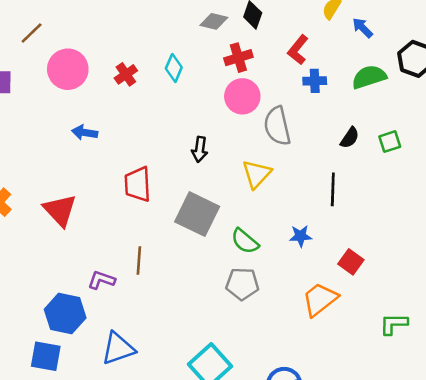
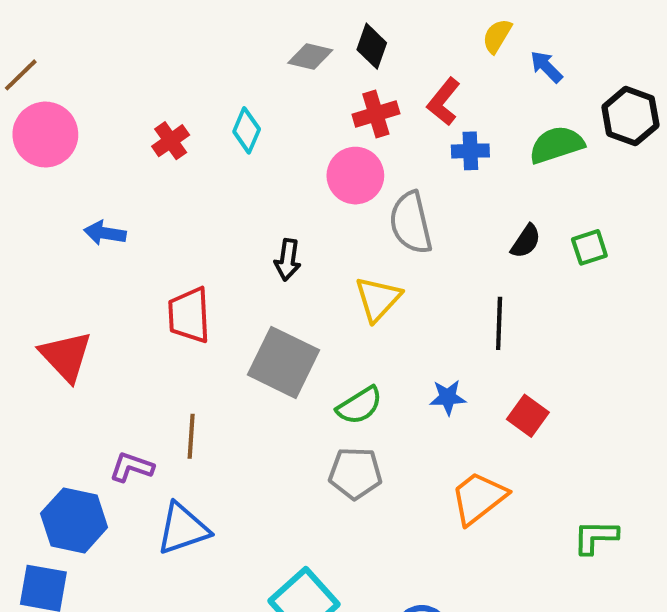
red cross: (238, 58) -> (376, 114), moved
pink circle: (68, 69) -> (45, 135), moved
green semicircle: (245, 241) -> (359, 406), turned -72
red square: (351, 262) -> (528, 416), moved
blue triangle: (118, 348) -> (183, 529), moved

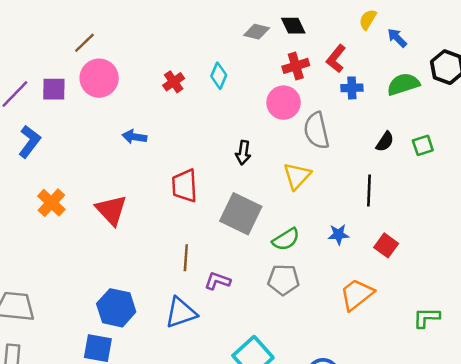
black diamond: (372, 46) -> (293, 26), turned -45
purple L-shape: (132, 467) -> (218, 281), moved

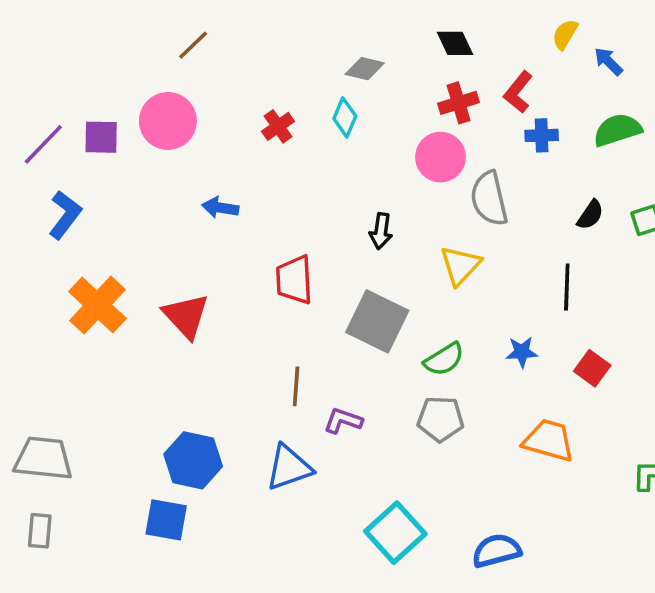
gray diamond: (257, 32) -> (365, 69), moved
brown line: (84, 43) -> (193, 45), moved
orange cross: (51, 203) -> (97, 305), size x1.4
orange trapezoid: (357, 294) -> (549, 440), turned 54

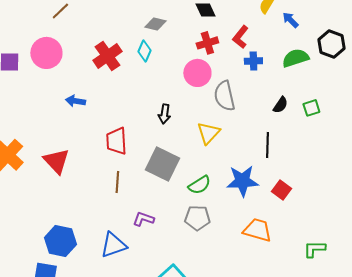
red cross: (278, 126) -> (107, 56), size x1.6
blue star: (522, 352) -> (242, 181), size x1.8
brown line: (296, 386) -> (117, 182), moved

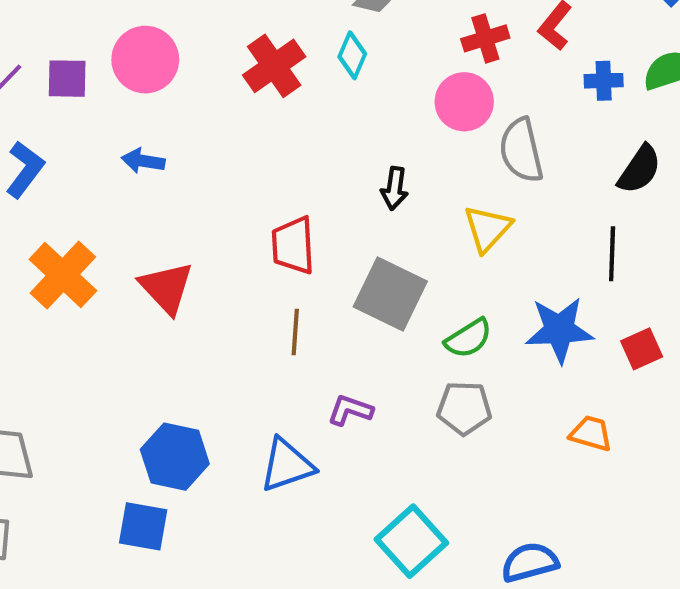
blue cross: (253, 61) -> (604, 81), moved
blue arrow: (75, 101) -> (143, 161), moved
black semicircle: (280, 105) -> (640, 169), size x1.4
red square: (281, 190) -> (642, 349), turned 30
orange trapezoid: (257, 230) -> (591, 433), size x0.7

